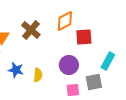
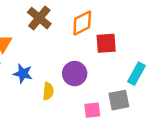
brown cross: (31, 30) -> (39, 18), moved
purple circle: (69, 65) -> (75, 74), moved
blue star: (16, 70) -> (23, 74), moved

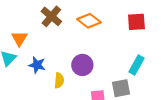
orange diamond: (82, 23) -> (89, 21), turned 65
red square: (106, 43) -> (136, 22), moved

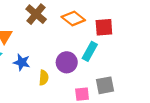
red square: (136, 22) -> (104, 27), moved
cyan rectangle: (136, 65) -> (90, 51), moved

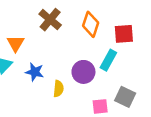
orange diamond: (73, 18) -> (91, 24), turned 70
gray square: (105, 85) -> (125, 97), turned 36

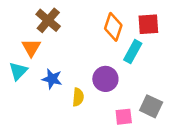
brown cross: (50, 20) -> (48, 20), moved
red square: (124, 34) -> (148, 24), moved
cyan rectangle: (108, 60) -> (133, 52), moved

